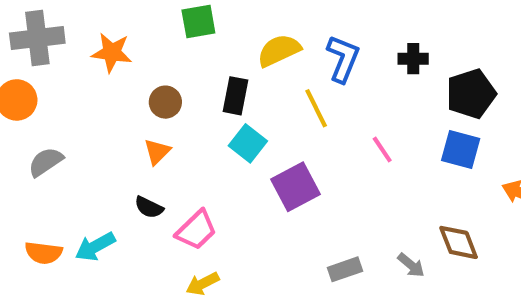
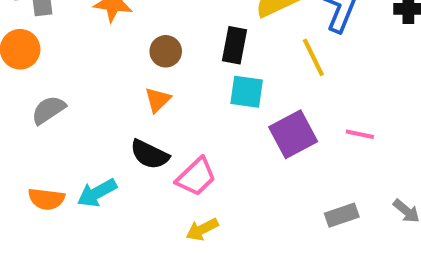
cyan square: (248, 143) -> (247, 92), turned -30
pink line: (382, 150) -> (360, 134), moved, turned -44
black semicircle: (149, 207) -> (150, 154), size x1.4

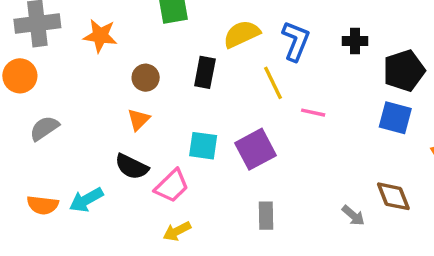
cyan square: (247, 92) -> (203, 146), moved
pink line: (360, 134) -> (313, 113), moved
gray rectangle: (342, 215) -> (266, 216), moved, turned -72

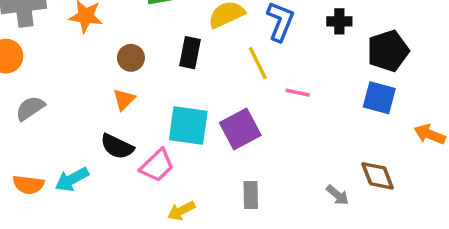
cyan square: (203, 146) -> (188, 126), size x1.4
yellow arrow: (177, 231) -> (181, 211), moved

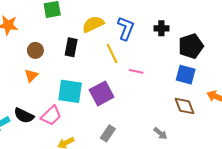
black semicircle: (117, 146) -> (24, 116), moved
brown diamond: (378, 176) -> (185, 106), moved
gray rectangle: (251, 195) -> (108, 133), turned 35

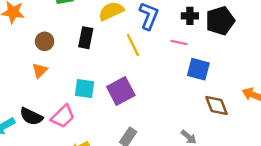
black pentagon: (191, 46) -> (220, 21), moved
pink line: (136, 71) -> (179, 43), moved
blue square: (186, 75) -> (198, 69), moved
cyan square: (70, 91) -> (85, 89), size x0.7

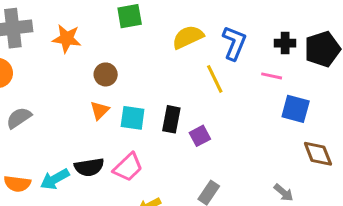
black rectangle: (86, 38) -> (171, 119), moved
cyan square: (85, 89) -> (133, 118), moved
purple square: (121, 91) -> (200, 136), size x0.6
black semicircle: (31, 116) -> (89, 167), turned -35

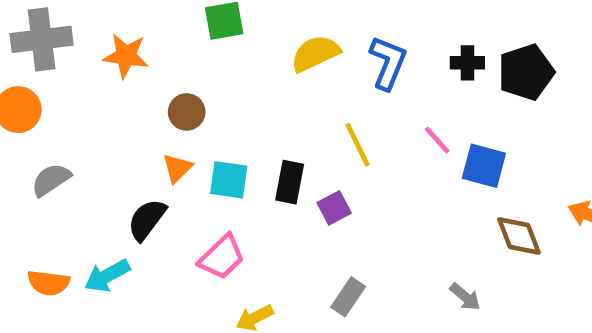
pink line: (272, 76) -> (437, 140), moved, turned 36
yellow line: (215, 79) -> (358, 145), moved
black semicircle: (89, 167) -> (147, 220), moved, turned 136

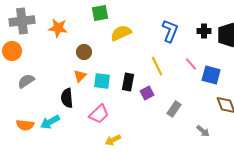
yellow semicircle: (315, 53) -> (121, 33), moved
black semicircle: (147, 220) -> (67, 98), turned -42
gray rectangle: (348, 297) -> (174, 109), moved

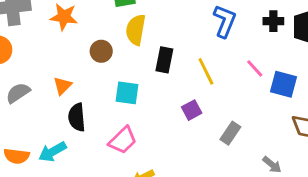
yellow semicircle: (121, 33) -> (136, 30), moved, turned -55
orange triangle: (80, 76) -> (62, 86), moved
black rectangle: (128, 82) -> (164, 60), moved

